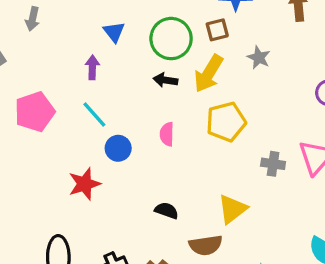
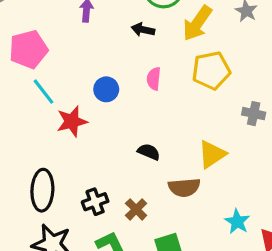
black arrow: (165, 80) -> (143, 30), moved
cyan line: (94, 115) -> (43, 92), moved

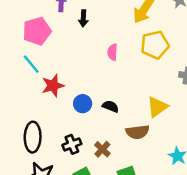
black arrow: (143, 30) -> (83, 18), moved, turned -98
pink pentagon: (28, 49) -> (37, 31), moved
blue circle: (106, 89) -> (83, 104), moved

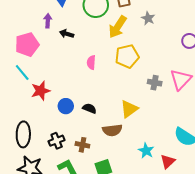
black arrow: (83, 18) -> (67, 34), turned 104
brown cross: (102, 149) -> (82, 145), turned -32

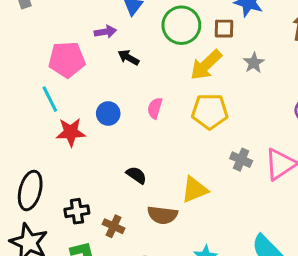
purple arrow: (48, 21) -> (105, 32), turned 64
blue circle: (66, 106) -> (108, 113), moved

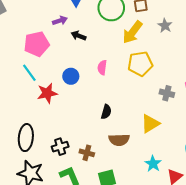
black semicircle: (136, 175) -> (106, 112), moved, turned 80
yellow triangle: (195, 190) -> (150, 124), moved

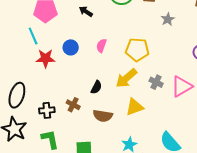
yellow arrow: (132, 32) -> (126, 78), moved
brown cross: (87, 153) -> (73, 105), moved

